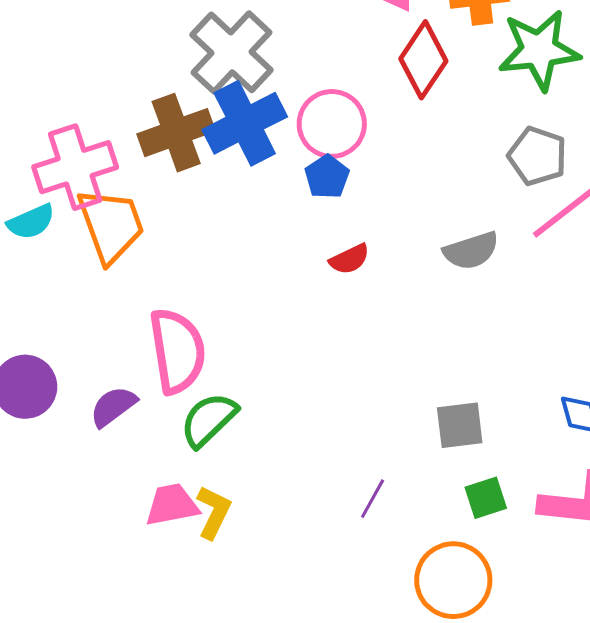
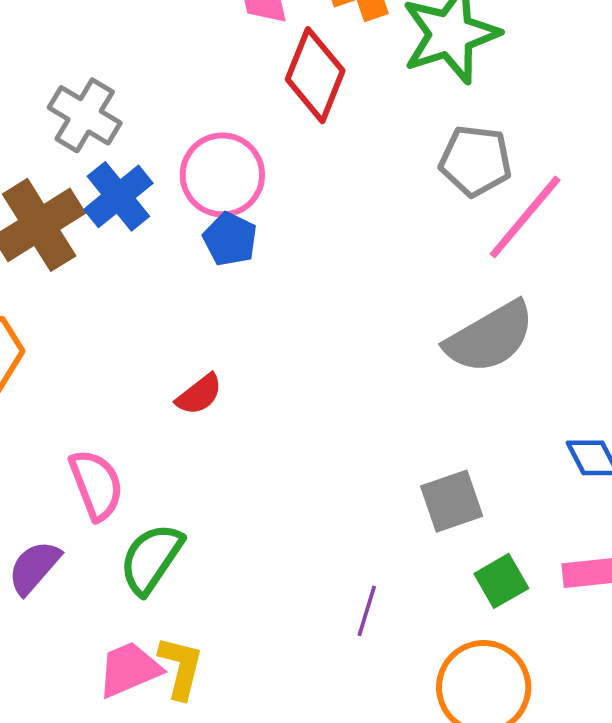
gray cross: (232, 52) -> (85, 115), size x0.7
blue cross: (245, 123) -> (118, 196), size x0.7
gray semicircle: (471, 251) -> (490, 337), moved, size x1.4
red semicircle: (350, 259) -> (199, 394), moved
pink semicircle: (177, 351) -> (96, 485), size x0.7

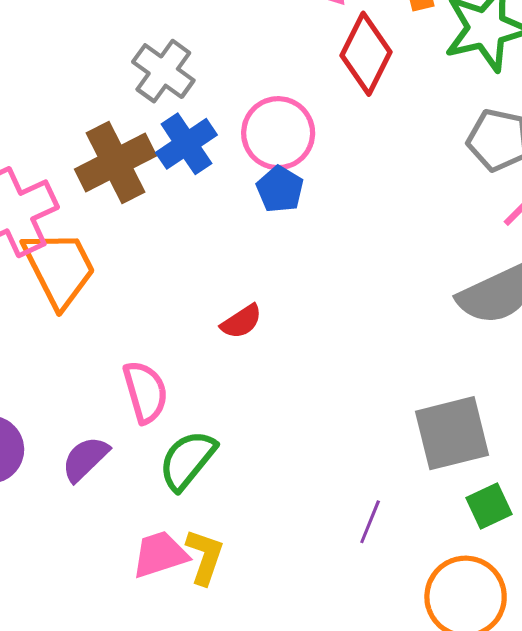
gray square: (452, 501) -> (452, 433), size x1.4

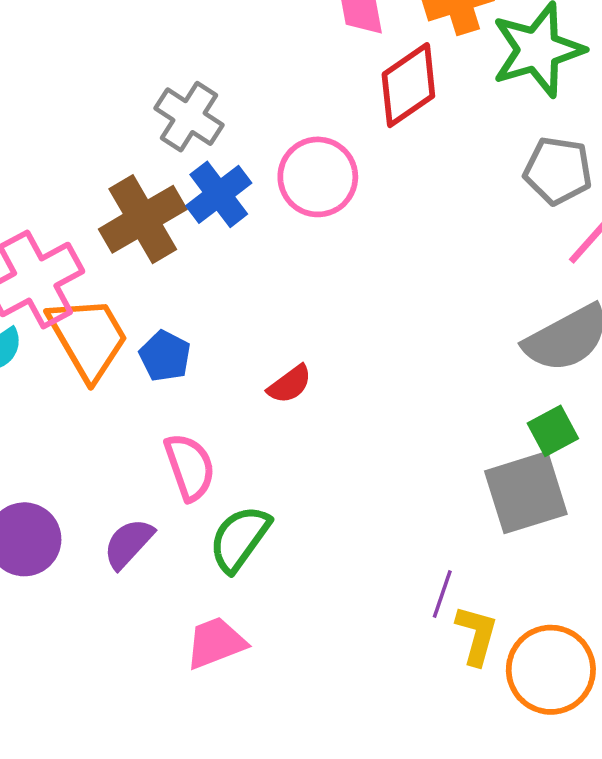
red diamond: (366, 54) -> (408, 85), turned 32
blue pentagon: (280, 189) -> (165, 356), moved
green square: (489, 506) -> (553, 431), moved
yellow L-shape: (205, 557) -> (477, 635), moved

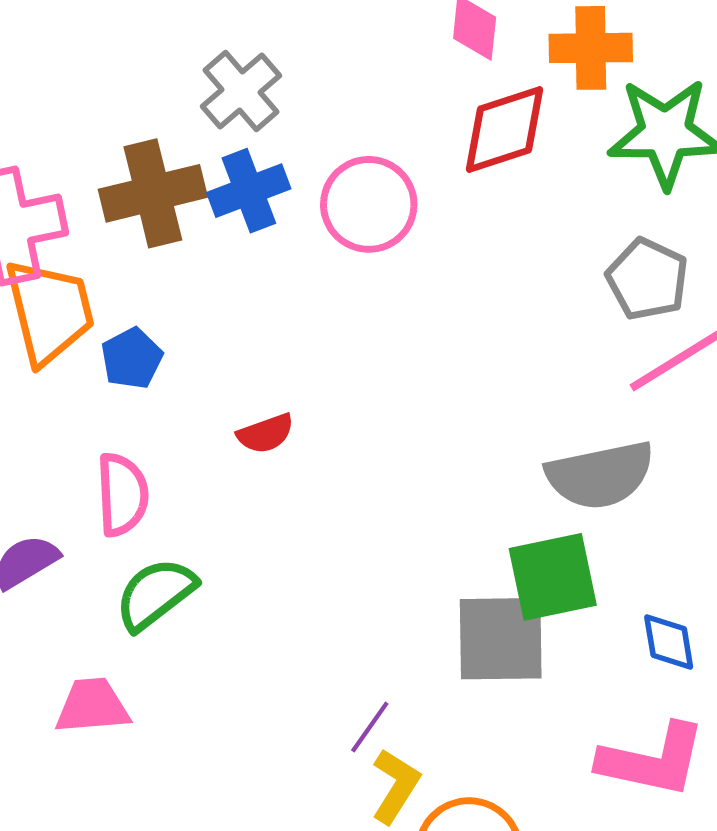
green square: (553, 431) -> (553, 577), size x1.6

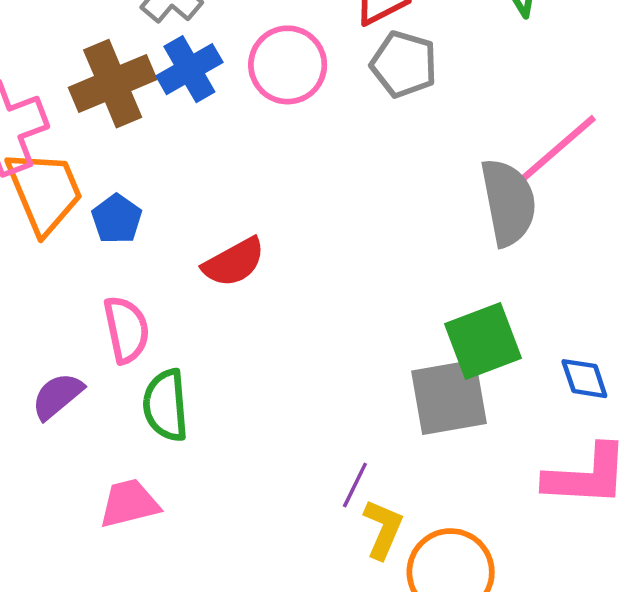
gray pentagon: (647, 279) -> (404, 64), moved
red semicircle: (266, 433) -> (234, 262), size x1.4
gray semicircle: (600, 475) -> (508, 202), moved, turned -80
green semicircle: (155, 594) -> (166, 405), turned -48

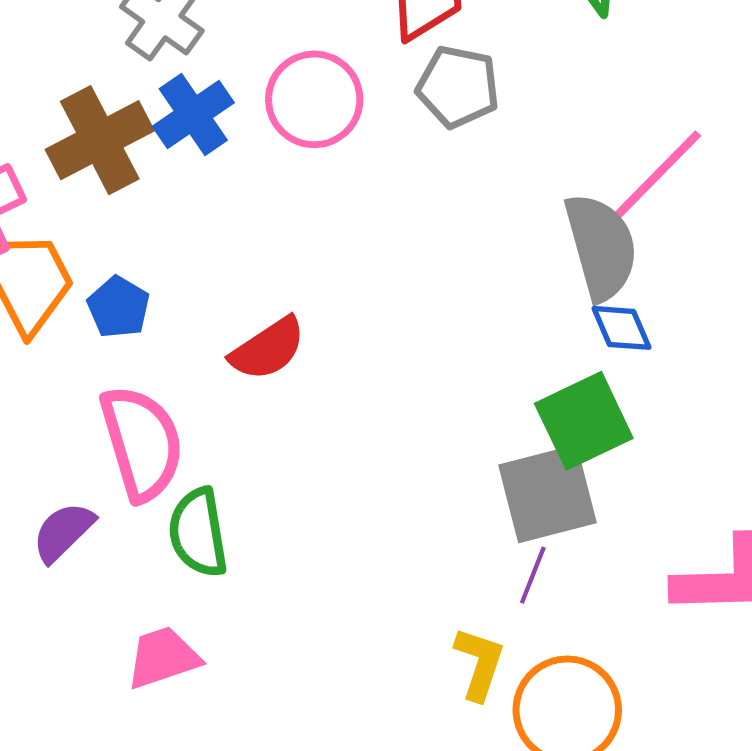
pink semicircle: (126, 330) -> (142, 443), size x1.4
blue diamond: (584, 379) -> (621, 328), moved
purple line: (355, 485) -> (533, 575), moved

